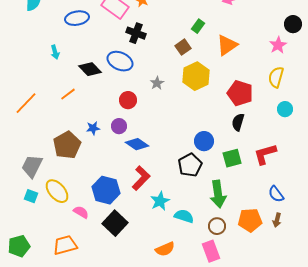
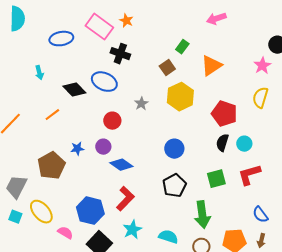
cyan circle: (285, 109) -> (244, 144), moved
blue circle: (204, 141) -> (174, 149), moved
cyan star: (160, 201) -> (132, 230), moved

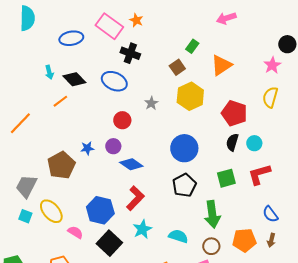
black diamond: (74, 90) -> (74, 79), moved
orange line: (52, 115) -> (60, 101), moved
blue circle: (174, 149) -> (184, 148), size x1.4

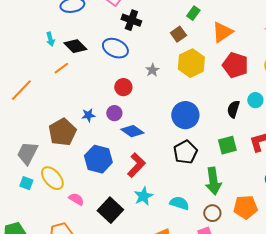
red pentagon: (234, 113) -> (235, 65), moved
cyan circle: (254, 143) -> (255, 100), moved
blue hexagon: (100, 210) -> (98, 159), moved

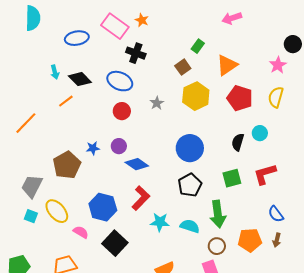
red circle: (123, 87) -> (122, 111), moved
blue hexagon: (98, 159) -> (103, 207), moved
cyan star: (143, 196) -> (160, 222), moved, turned 30
cyan semicircle: (179, 203) -> (190, 226), moved

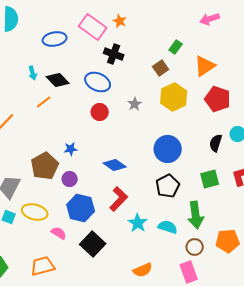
purple circle: (119, 146) -> (70, 179), moved
yellow ellipse: (57, 211) -> (35, 212), turned -35
cyan star: (160, 222) -> (138, 223), turned 30

